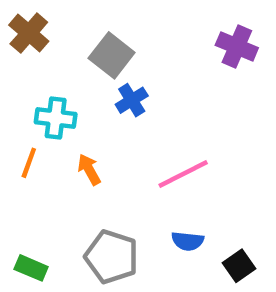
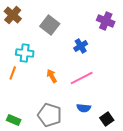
blue cross: (132, 100) -> (81, 46), moved
orange arrow: (89, 169) -> (52, 76), moved

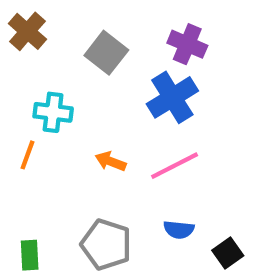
purple cross: (106, 21) -> (187, 44), moved
blue cross: (81, 46) -> (172, 97), size x1.6
orange arrow: (52, 76) -> (111, 161), turned -40
green rectangle: (14, 120) -> (30, 255), turned 64

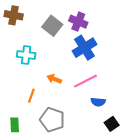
brown cross: (27, 31) -> (14, 15), turned -30
purple cross: (187, 44) -> (78, 22), moved
orange line: (27, 155) -> (31, 96), moved
blue semicircle: (179, 230) -> (98, 102), moved

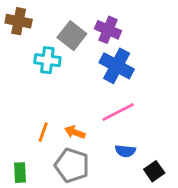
blue cross: (85, 48) -> (117, 66), turned -30
cyan cross: (26, 55) -> (47, 60), moved
orange arrow: (54, 79) -> (75, 132), moved
blue semicircle: (98, 102) -> (125, 151), moved

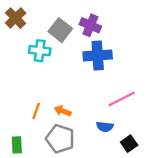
brown cross: (19, 21) -> (16, 18), turned 35
blue cross: (117, 66) -> (98, 55), turned -32
pink line: (118, 112) -> (122, 99), moved

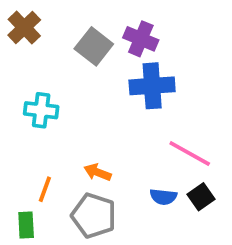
cyan cross: (40, 51) -> (41, 110), moved
pink line: (122, 99) -> (190, 154), turned 56
orange line: (36, 111) -> (45, 189), moved
black square: (129, 144) -> (201, 197), moved

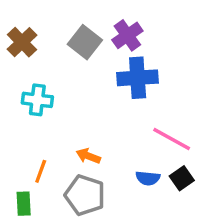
brown cross: (24, 28) -> (22, 42), moved
purple cross: (141, 39) -> (127, 35), turned 32

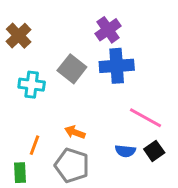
gray square: (85, 42) -> (72, 69), moved

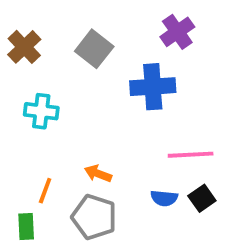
purple cross: (108, 30) -> (177, 32), moved
gray square: (72, 69) -> (94, 49), moved
pink line: (146, 118) -> (191, 155), turned -32

